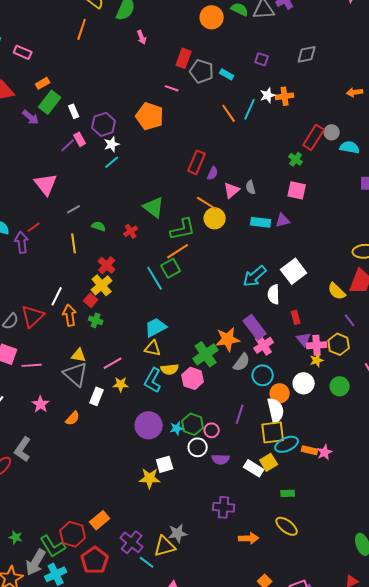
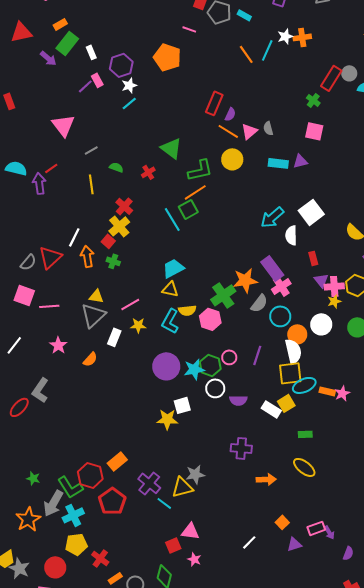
orange line: (207, 203) -> (228, 131), moved
gray triangle: (76, 374) -> (93, 315), turned 36
cyan star: (177, 428) -> (194, 369), size x1.5
pink circle: (212, 430) -> (229, 357), moved

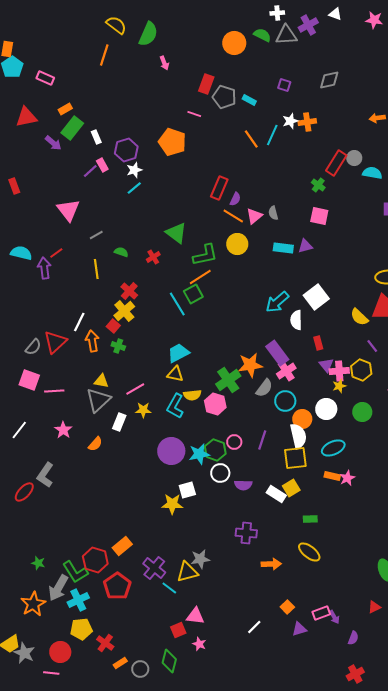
cyan ellipse: (304, 385) -> (333, 448), moved

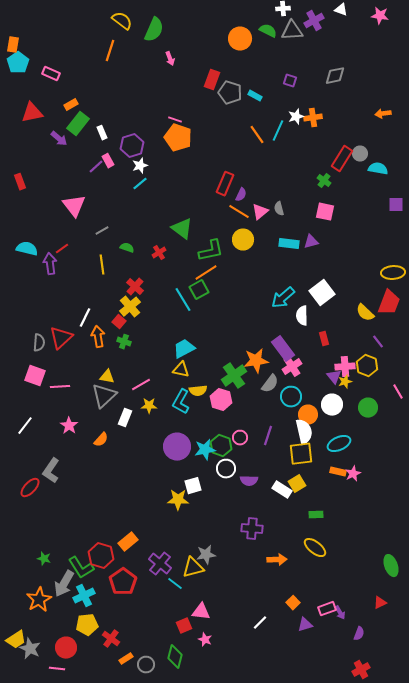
pink line: (194, 114) -> (175, 120), moved
gray semicircle: (33, 347) -> (39, 343), turned -36
purple triangle: (326, 365) -> (334, 377), moved

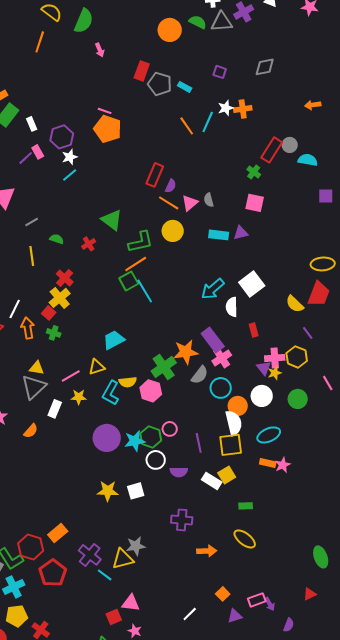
cyan line: (183, 300) -> (145, 291), moved
yellow triangle: (181, 370) -> (97, 367), moved, turned -30
purple line: (268, 436) -> (199, 443), moved, turned -30
white square: (193, 486) -> (136, 491), moved

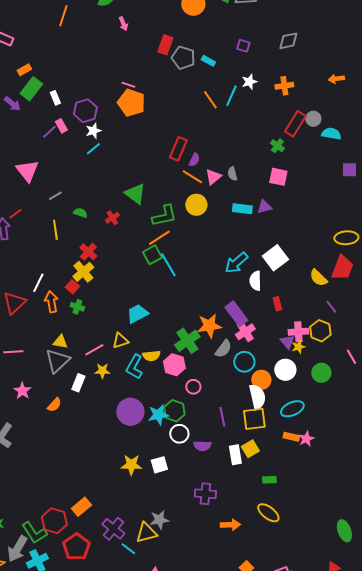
orange cross: (243, 109) -> (284, 86), moved
pink circle: (170, 429) -> (193, 387), moved
white rectangle: (212, 481) -> (235, 455), turned 48

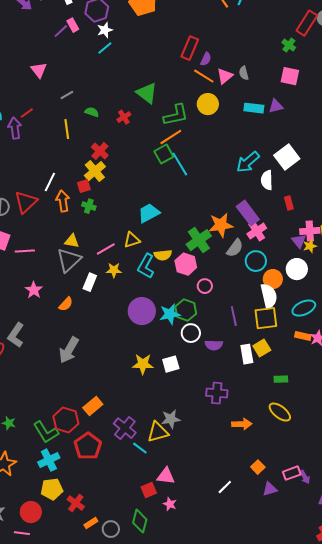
pink triangle: (27, 171) -> (39, 70), size x0.7
red square: (72, 287) -> (84, 186), turned 32
gray arrow: (17, 549) -> (69, 350), moved

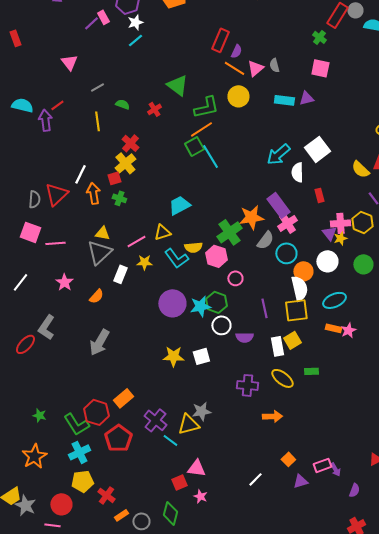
cyan L-shape: (146, 266) -> (176, 258), turned -65
yellow ellipse: (280, 412) -> (282, 378), moved

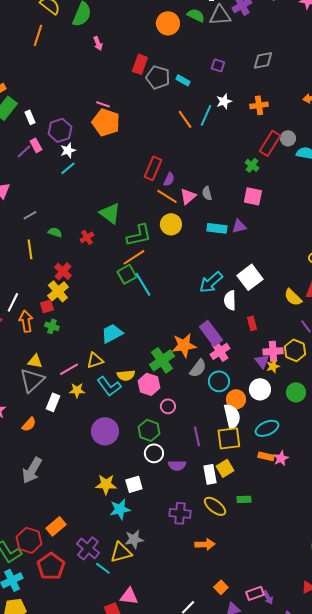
cyan star: (200, 306) -> (120, 509), moved

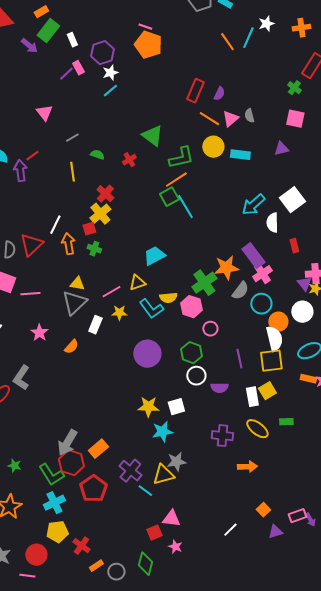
purple semicircle: (169, 179) -> (219, 94), moved
cyan rectangle: (217, 228) -> (240, 155), moved
gray arrow: (32, 470) -> (67, 443), moved

